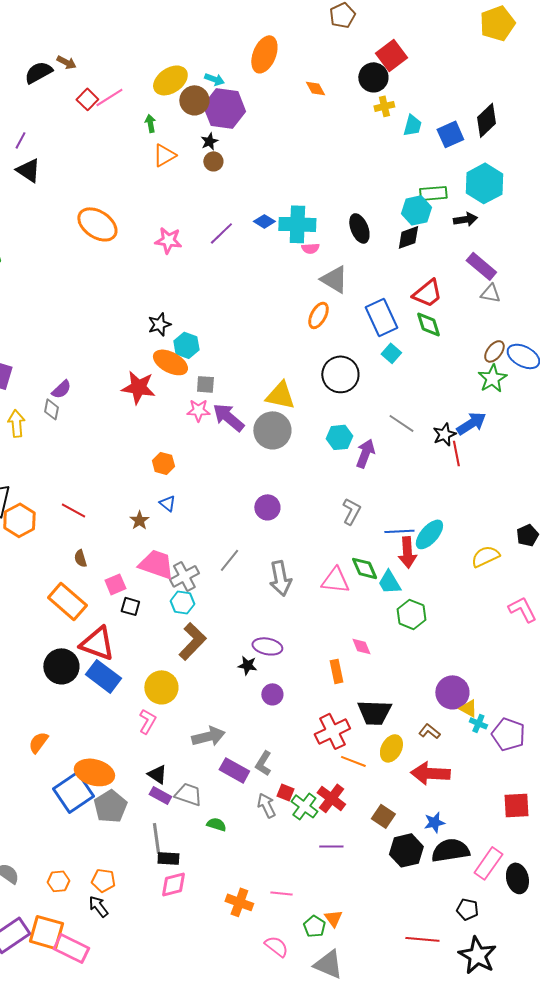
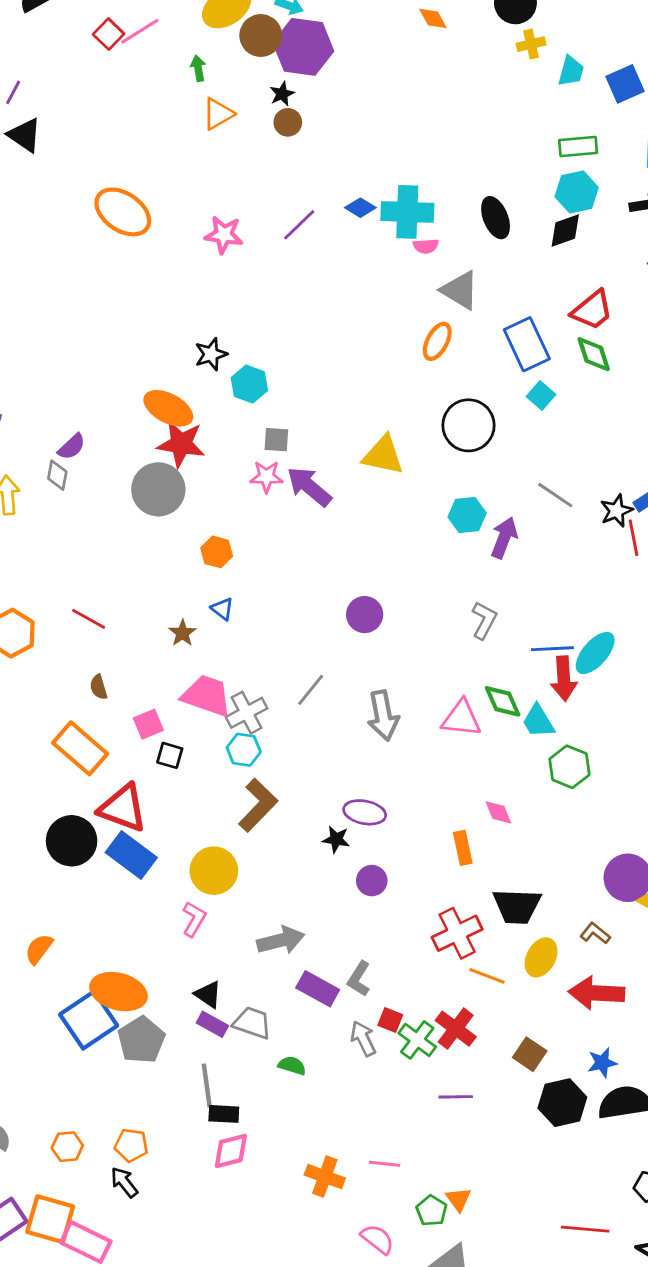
green rectangle: (433, 193) -> (578, 146), moved
orange ellipse: (170, 362) -> (168, 408), moved
gray circle: (272, 430) -> (158, 489), moved

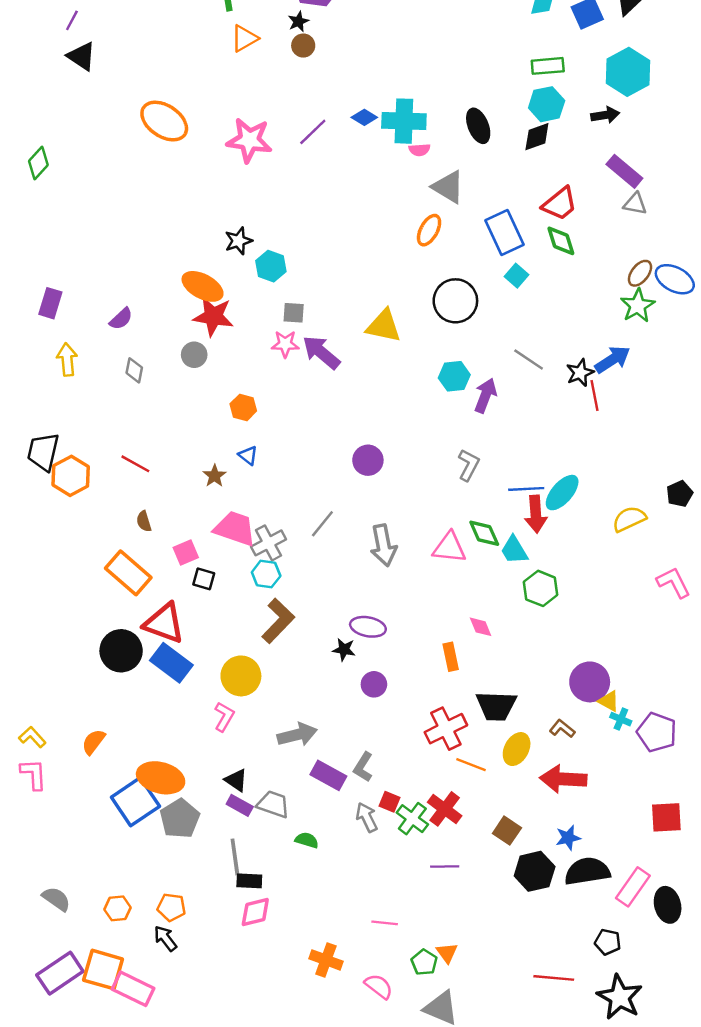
pink star: (224, 235) -> (249, 140), size x1.4
gray diamond: (57, 475) -> (134, 370), moved
gray circle: (158, 489) -> (194, 355), size x0.6
orange cross: (325, 1177) -> (326, 960), moved

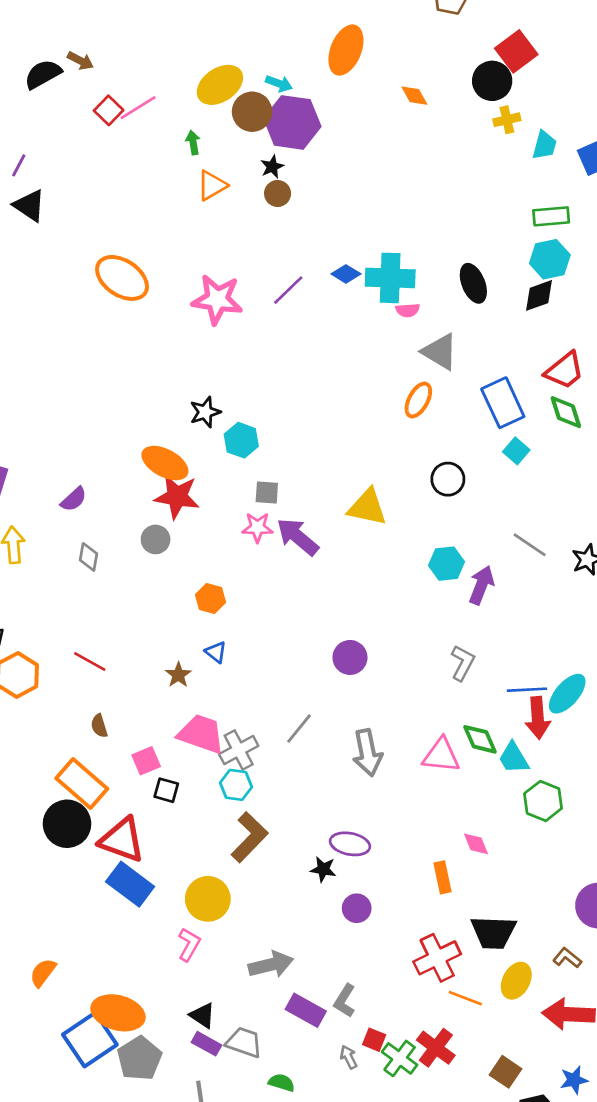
black circle: (455, 301) -> (448, 479), size x0.7
black circle: (121, 651) -> (67, 824), moved
gray arrow: (367, 817) -> (349, 1057), size x0.7

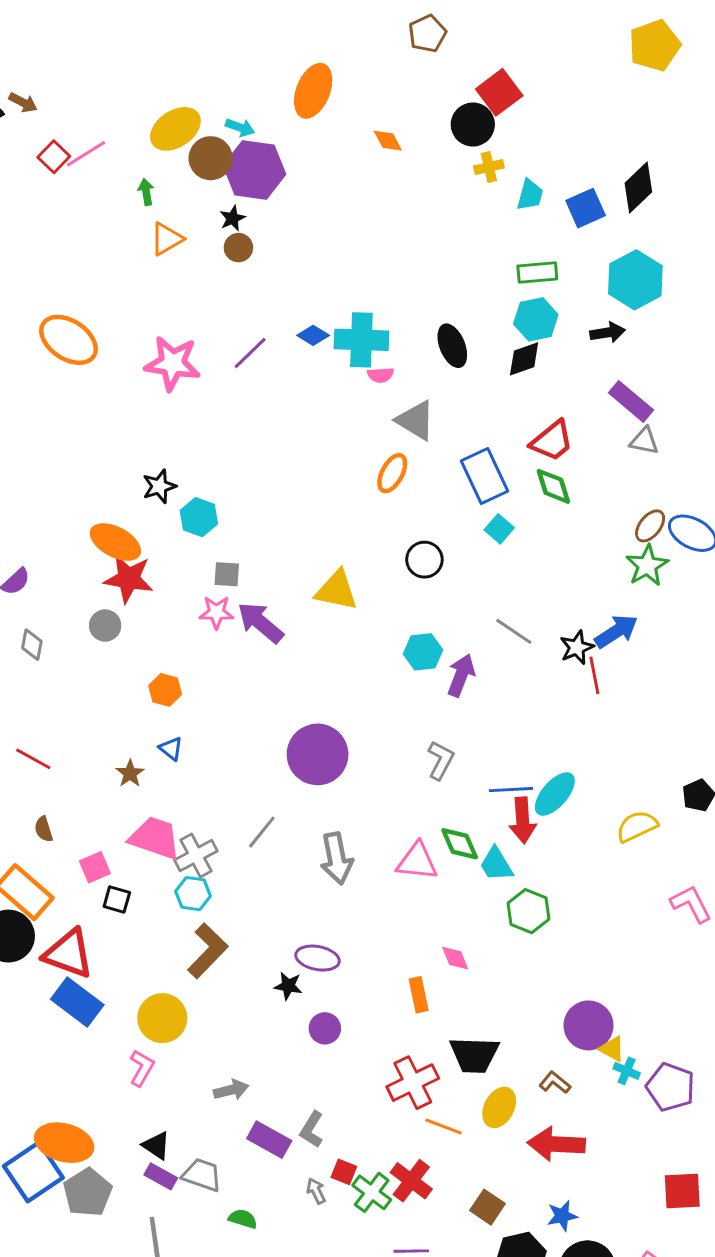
purple circle: (350, 657) -> (318, 754), size x1.6
gray arrow: (271, 965) -> (231, 1090), size x0.7

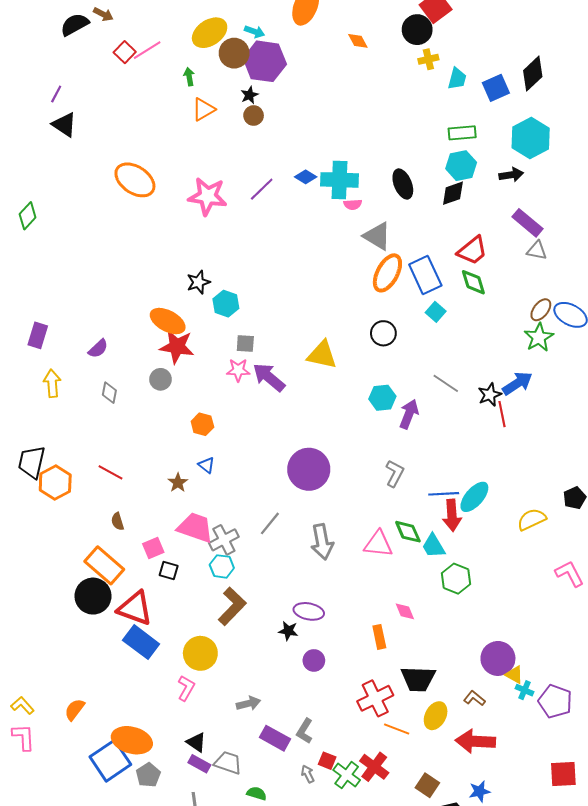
orange ellipse: (392, 473) -> (387, 273), moved, size x1.4
gray pentagon: (88, 1192) -> (148, 775), size x0.7

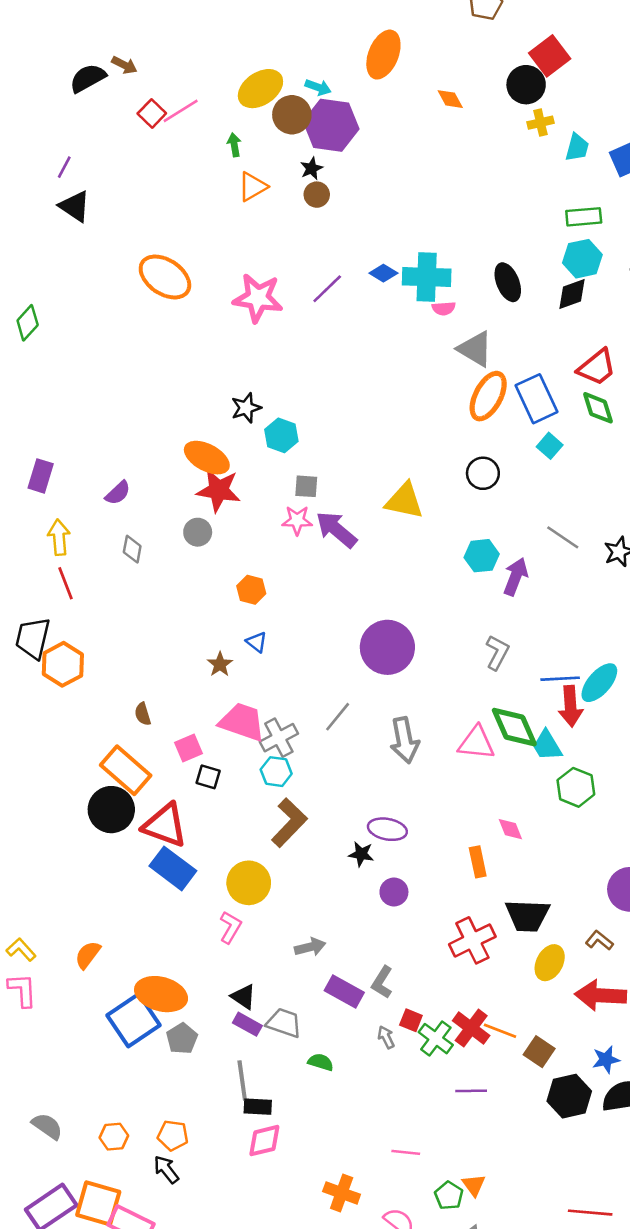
red line: (110, 472) -> (65, 583), moved, turned 40
green diamond: (408, 532) -> (514, 727), size x1.4
orange line: (397, 729) -> (500, 1031), moved

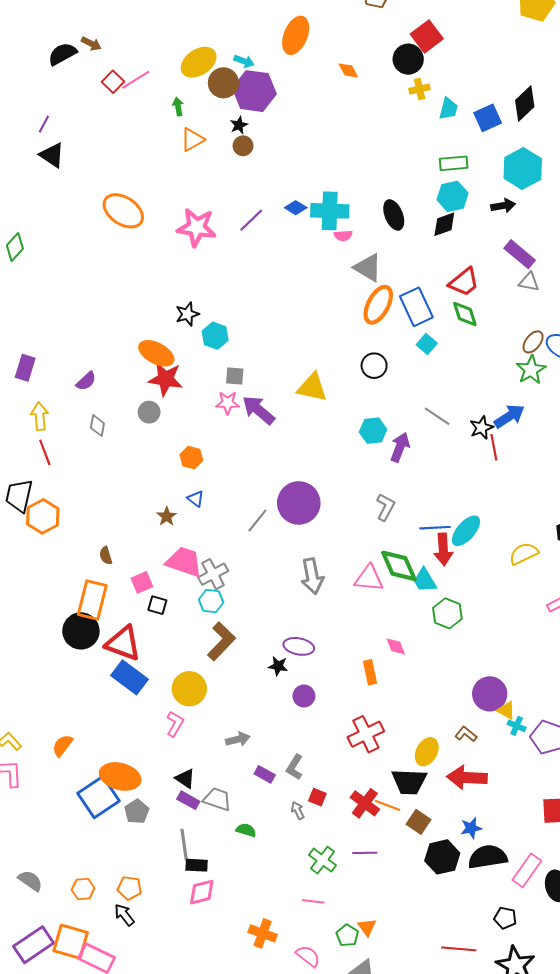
gray line: (338, 717) -> (257, 520), moved
orange rectangle: (126, 770) -> (92, 600), turned 63
black trapezoid: (527, 916) -> (409, 782), moved
purple rectangle: (344, 991) -> (265, 774), size x0.7
green cross: (436, 1039) -> (322, 860), moved

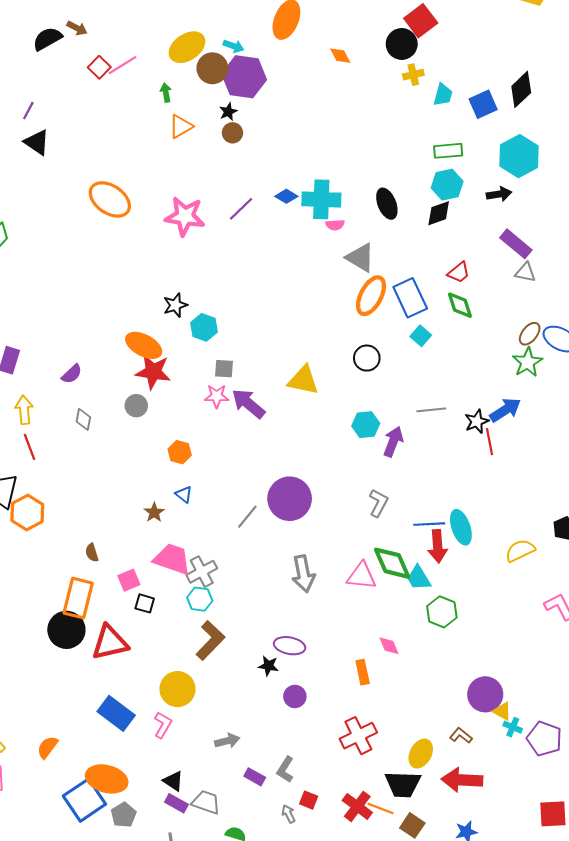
red trapezoid: (464, 282) -> (459, 272), size x0.7
gray line: (437, 416) -> (431, 410), turned -40
cyan ellipse: (466, 531) -> (461, 527), turned -60
red triangle: (123, 643) -> (110, 643), turned -33
blue rectangle: (129, 677) -> (116, 713), moved

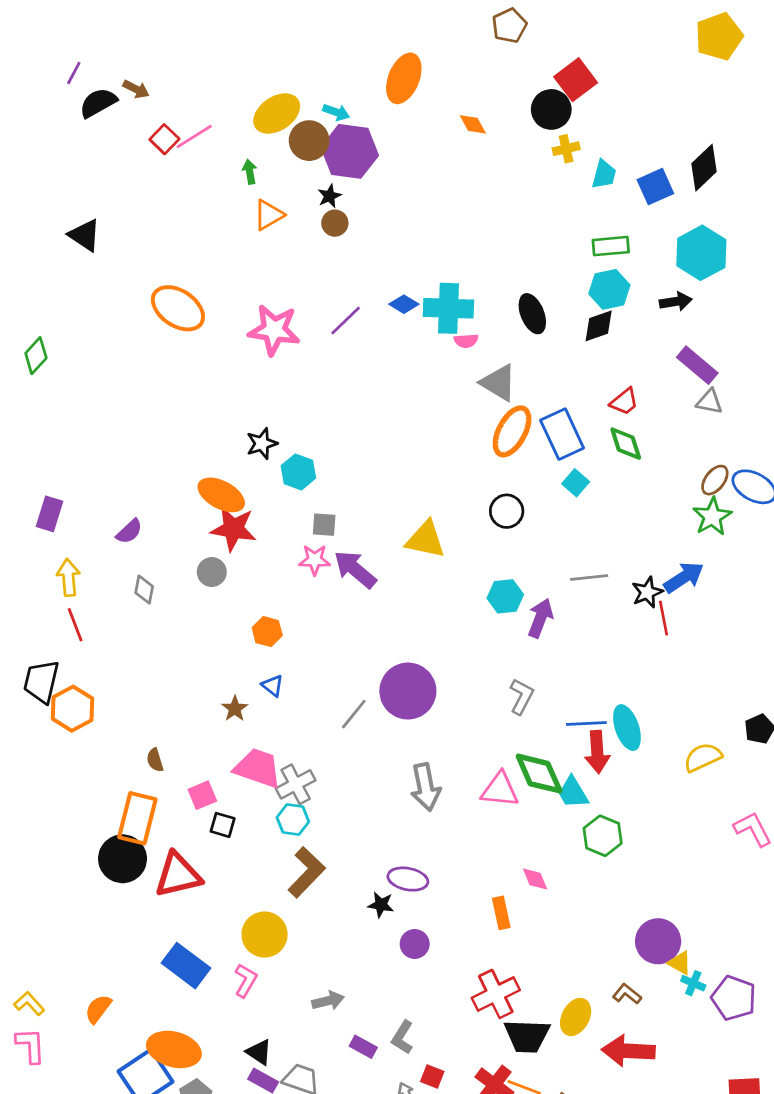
purple line: (28, 111) -> (74, 73), moved
black trapezoid: (403, 784) -> (527, 1036), moved

